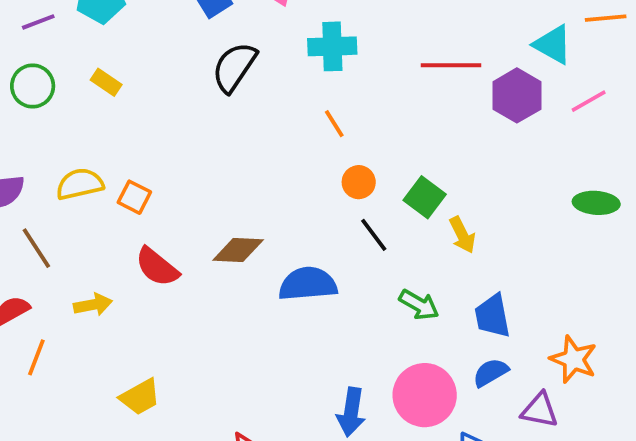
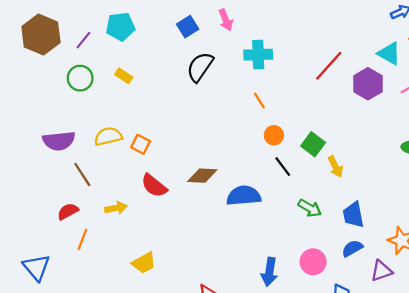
purple line: (38, 22) -> (83, 40), turned -30
red line: (451, 65) -> (329, 66), turned -48
pink circle: (425, 395) -> (313, 262), size x0.7
purple triangle: (540, 410) -> (381, 271), turned -30

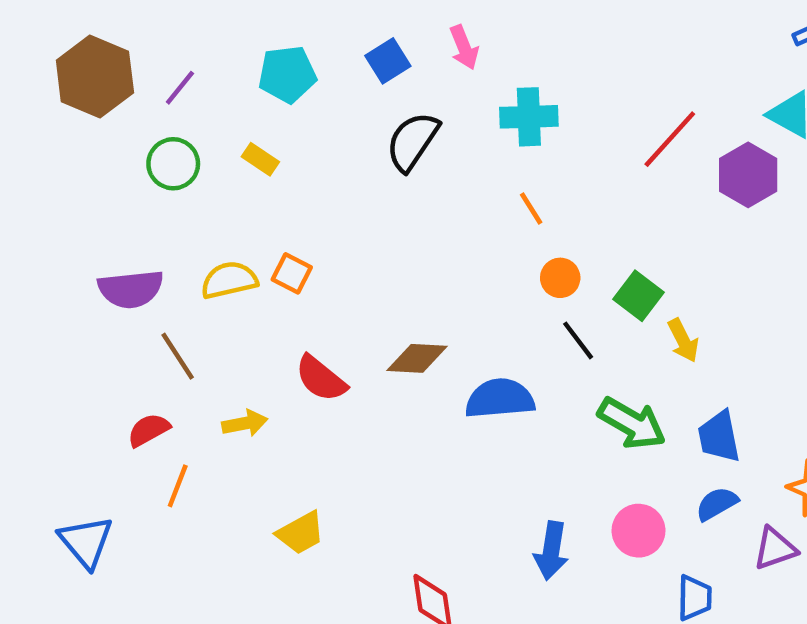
cyan pentagon: (120, 27) -> (287, 74), moved
orange square: (141, 144) -> (292, 273), moved
green arrow: (310, 208) -> (632, 423), size x1.4

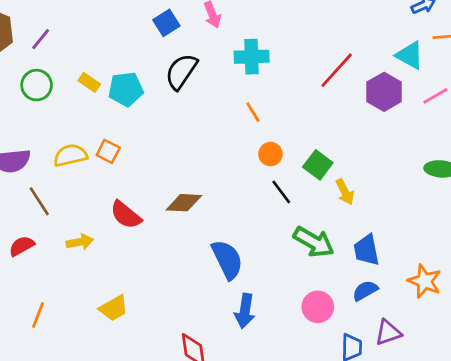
cyan pentagon: (287, 74) -> (126, 89), moved
blue semicircle: (500, 399) -> (227, 259), moved, turned 69
orange line: (178, 486) -> (38, 315), moved
purple triangle: (775, 549) -> (388, 333), moved
blue arrow: (551, 551) -> (245, 311), moved

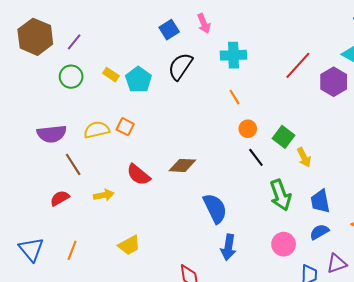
cyan pentagon: (126, 89) -> (138, 80), turned -30
green arrow: (314, 242) -> (280, 195), turned 40

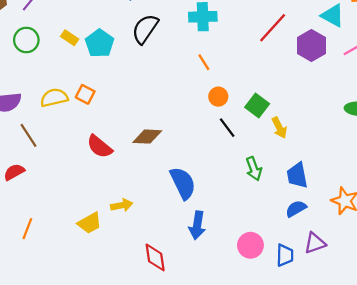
yellow arrow: (104, 195) -> (122, 205), moved
green arrow: (280, 195) -> (254, 169), size x0.7
pink circle: (284, 244) -> (250, 245), moved

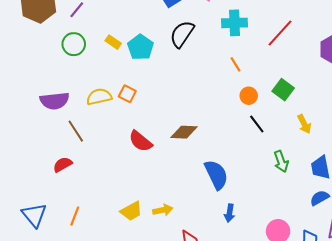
red line: (273, 28) -> (280, 33), moved
green square: (257, 105) -> (283, 90), moved
yellow arrow: (122, 205) -> (163, 210), moved
blue arrow: (197, 225) -> (229, 213), size x0.7

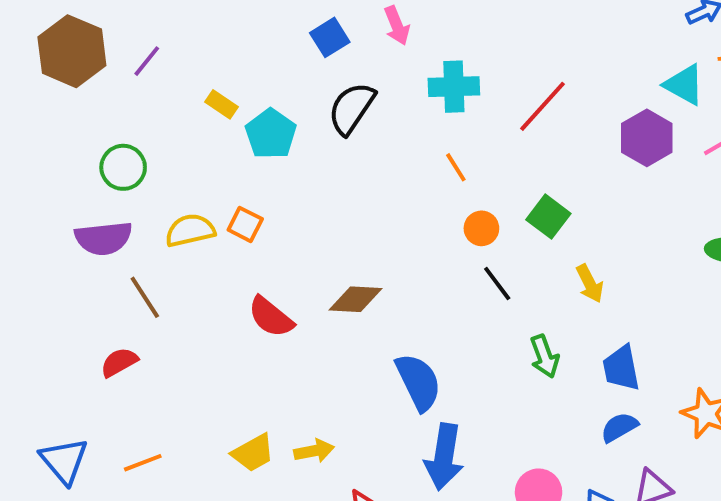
yellow rectangle: (113, 42) -> (222, 104), moved
green circle: (74, 44) -> (123, 167), moved
blue arrow: (229, 213) -> (444, 457), size x1.8
orange line: (75, 216) -> (143, 463), turned 48

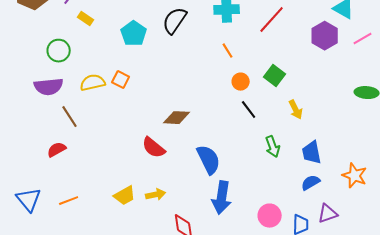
yellow rectangle: (222, 104) -> (86, 19), moved
red semicircle: (271, 317) -> (154, 148), moved

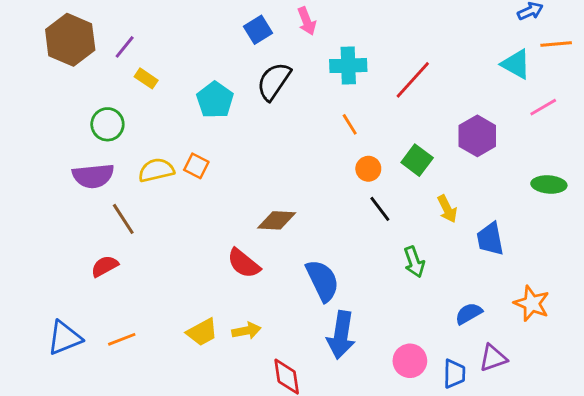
purple hexagon: (325, 36) -> (477, 136), moved
blue trapezoid: (312, 153) -> (490, 239), moved
blue triangle: (29, 200) -> (64, 338), turned 48

